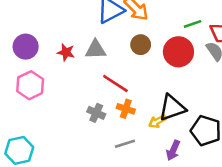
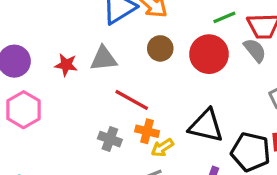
black triangle: (172, 108) -> (206, 126), turned 36
yellow arrow: (157, 121) -> (162, 148), moved

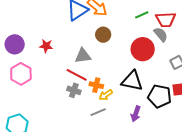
red circle: (209, 54) -> (143, 49), moved
gray triangle: (103, 59) -> (83, 56), moved
red line: (132, 100) -> (77, 75), moved

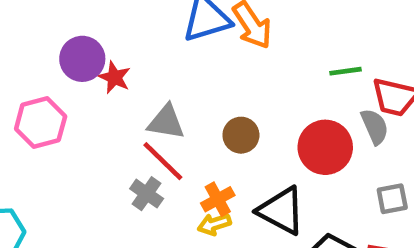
brown circle: (103, 35) -> (241, 135), moved
purple circle: (15, 44) -> (82, 59), moved
gray triangle: (83, 56) -> (166, 122), moved
orange cross: (96, 85) -> (218, 199), moved, turned 32

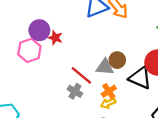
gray triangle: (166, 122) -> (105, 67), moved
pink hexagon: (41, 123) -> (29, 50), moved
black triangle: (281, 211) -> (140, 78), moved

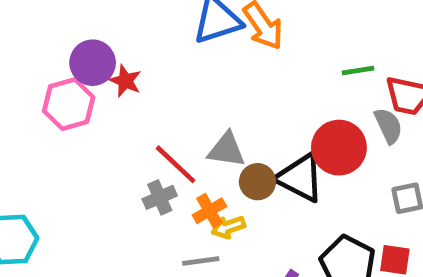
brown circle: (117, 60) -> (258, 182), moved
gray cross: (75, 91) -> (160, 197), turned 32
orange cross: (109, 91) -> (209, 211), moved

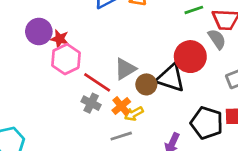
pink hexagon: (69, 104) -> (66, 59), moved
gray triangle: (226, 150) -> (125, 69), turned -30
gray cross: (160, 197) -> (91, 103), turned -30

